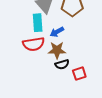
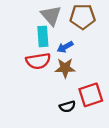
black semicircle: (62, 64) -> (67, 107), moved
red square: (79, 74) -> (91, 95), size x1.5

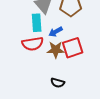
red square: (91, 95) -> (73, 48), moved
black semicircle: (67, 107) -> (58, 83), turned 32

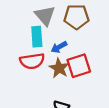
brown star: (56, 50) -> (59, 68), turned 30

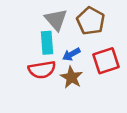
brown pentagon: (76, 17) -> (91, 21), turned 30
red square: (79, 66) -> (106, 61), moved

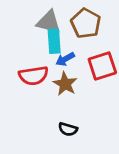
gray triangle: (56, 20) -> (49, 22), turned -35
cyan rectangle: (47, 43) -> (54, 41), moved

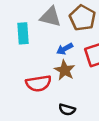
cyan rectangle: (54, 41) -> (23, 33), moved
red semicircle: (34, 76) -> (38, 83), moved

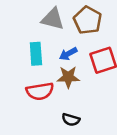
cyan rectangle: (23, 33) -> (36, 54), moved
brown star: (65, 70) -> (68, 77), turned -30

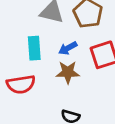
red semicircle: (40, 91) -> (21, 84), moved

